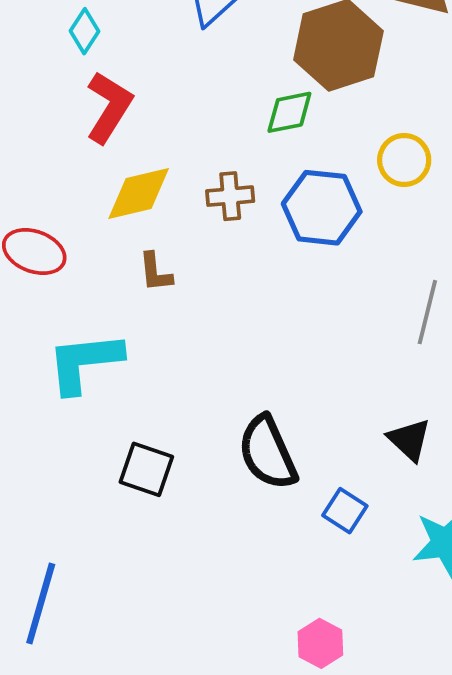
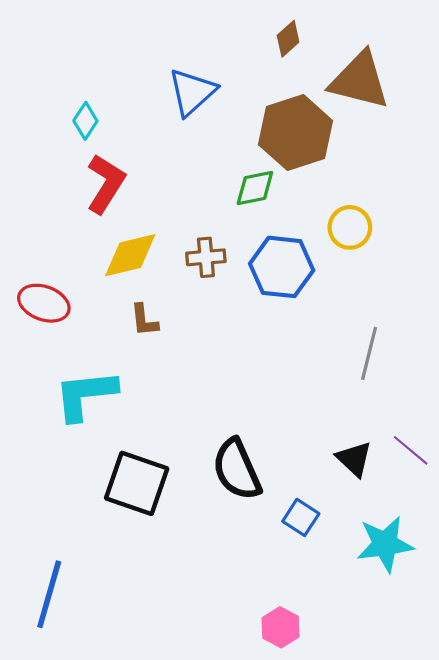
black square: (146, 469) -> (137, 483), size x1.4

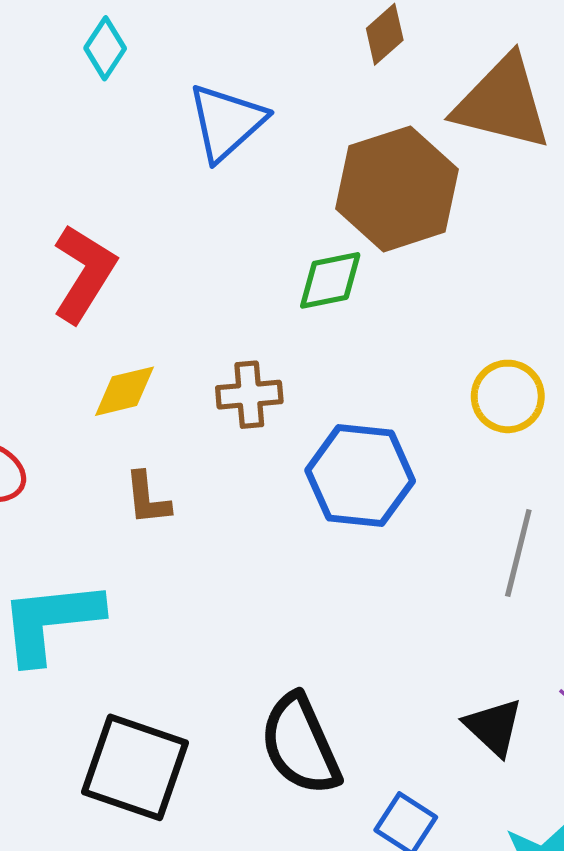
cyan diamond: (85, 121) -> (105, 48), moved
yellow circle: (350, 227) -> (508, 396), moved
yellow diamond: (130, 255) -> (124, 391), size x0.7
blue hexagon: (282, 267) -> (360, 476), moved

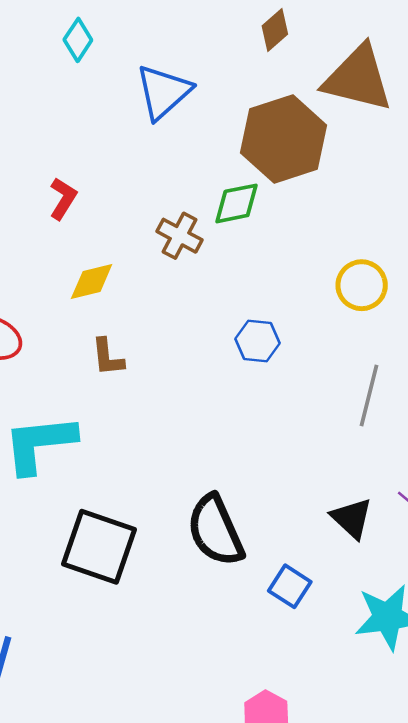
red L-shape: (84, 273) -> (63, 199), size x0.6
brown cross: (249, 395) -> (179, 236), moved, turned 33
blue hexagon: (360, 476) -> (258, 341), size x0.6

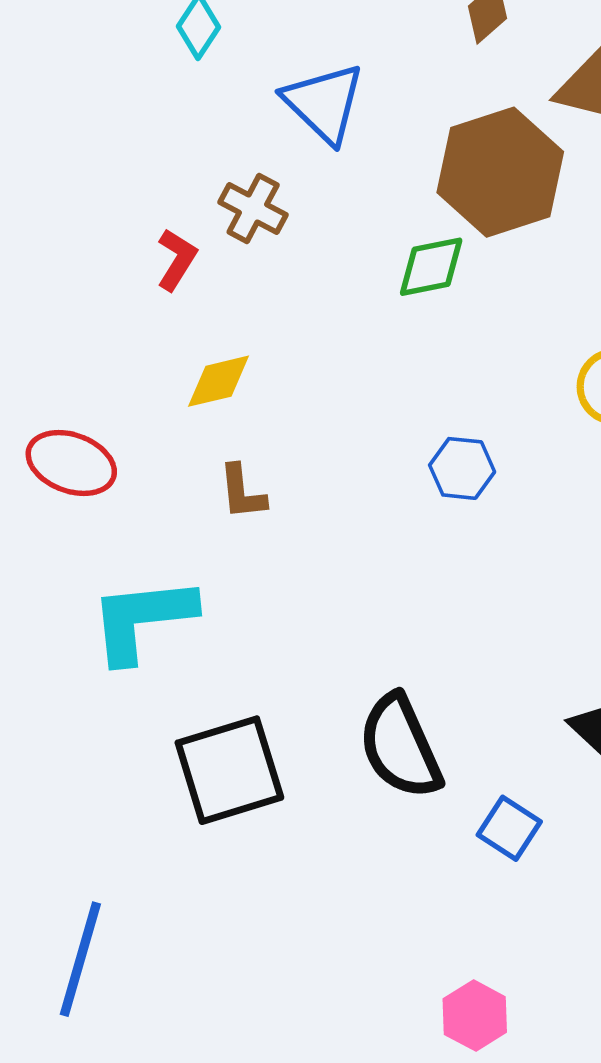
blue triangle: (163, 92) -> (324, 103), turned -34
brown cross: (179, 236) -> (253, 209), moved
black square: (99, 547) -> (229, 770), turned -36

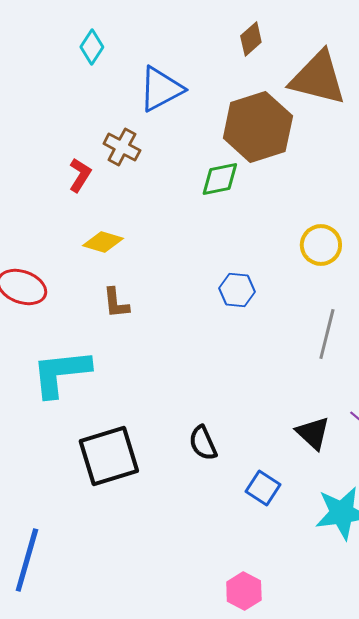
blue triangle: (324, 103) -> (161, 89), turned 48
yellow diamond: (219, 381) -> (103, 242), turned 30
black semicircle: (400, 747) -> (203, 443), size x0.6

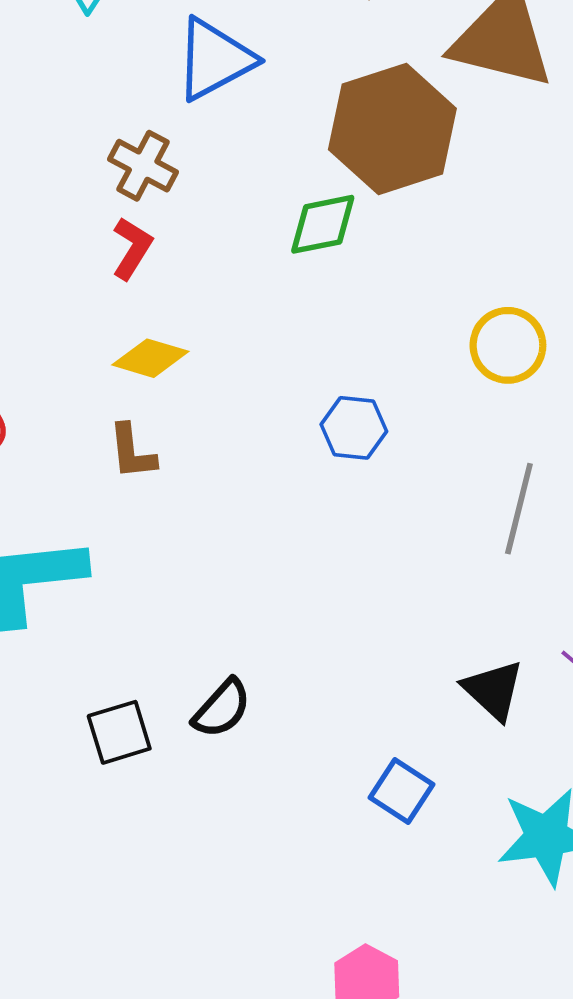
red L-shape: (80, 175) -> (132, 248), moved
yellow diamond: (103, 242) -> (150, 358), moved
black semicircle: (203, 443) -> (222, 708), moved, turned -114
black square: (109, 456) -> (119, 732), size x0.6

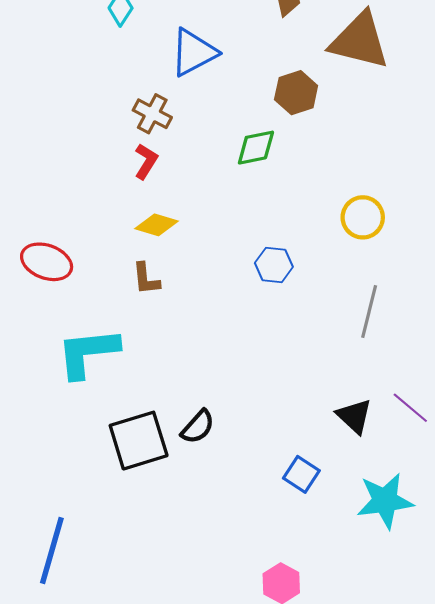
brown hexagon: (392, 129) -> (296, 93), size x0.6
black square: (119, 732) -> (139, 441), size x1.6

